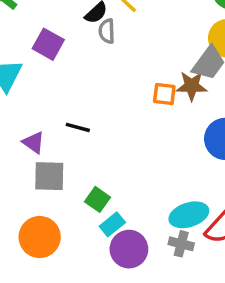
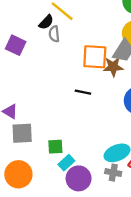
orange square: (164, 94) -> (95, 57), moved, size x1.6
black line: (78, 127) -> (83, 92), moved
green square: (97, 199) -> (55, 147), turned -35

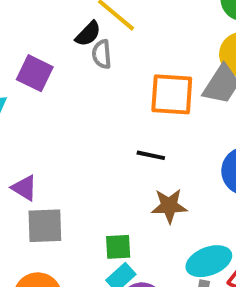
brown star: (113, 67) -> (169, 206), moved
green square: (55, 147) -> (118, 247), moved

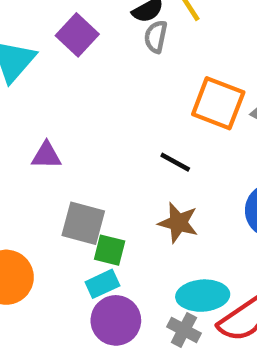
purple triangle: (24, 188) -> (46, 156), moved, turned -48
gray square: (45, 226) -> (83, 223), moved

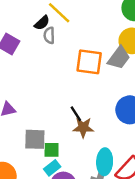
black line: (175, 162) -> (76, 114), moved, turned 42
cyan ellipse: (203, 296) -> (105, 162), turned -70

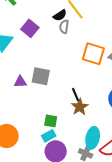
brown star: (83, 128) -> (80, 107), turned 30
gray square: (35, 139) -> (41, 76), moved

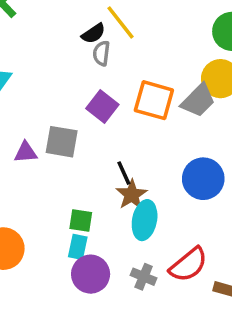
purple square: (30, 28) -> (102, 106), moved
cyan rectangle: (49, 136) -> (78, 247), turned -48
cyan ellipse: (93, 138) -> (145, 220), moved

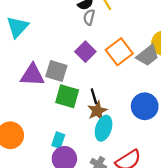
orange square: (154, 100) -> (119, 52), turned 30
purple triangle: (26, 152) -> (32, 75), size x1.6
green square: (81, 221) -> (67, 96), moved, size x1.5

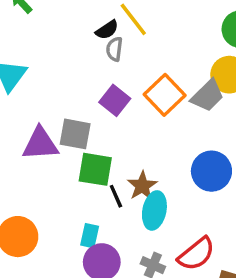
black line: (94, 96) -> (116, 196), moved

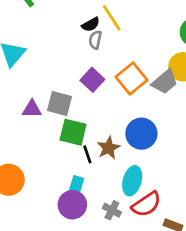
purple triangle: (40, 144) -> (32, 109), size x0.7
blue circle: (211, 171) -> (141, 134), moved
cyan ellipse: (154, 210) -> (132, 181), moved
cyan rectangle: (90, 236) -> (76, 185), moved

